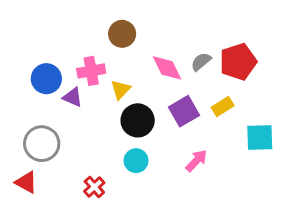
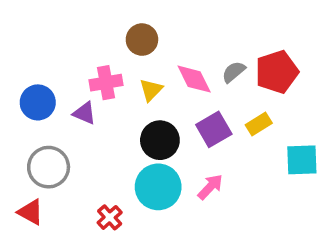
blue circle: (46, 79) -> (38, 102), moved
yellow triangle: (121, 90) -> (151, 90), moved
cyan circle: (136, 161) -> (158, 187), size x1.6
pink arrow: (196, 161) -> (210, 187), moved

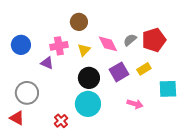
blue circle: (38, 102) -> (21, 45), moved
pink arrow: (210, 187) -> (135, 104), moved, turned 63

